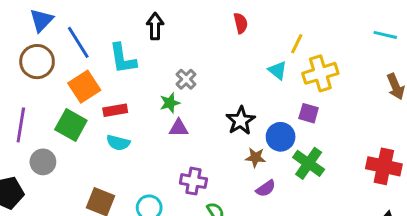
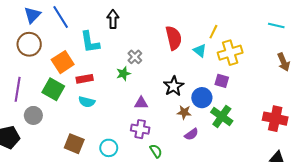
red semicircle: (241, 23) -> (174, 38), moved, size x1.6
blue line: (78, 42) -> (61, 17), moved
purple triangle: (179, 128) -> (141, 103), moved

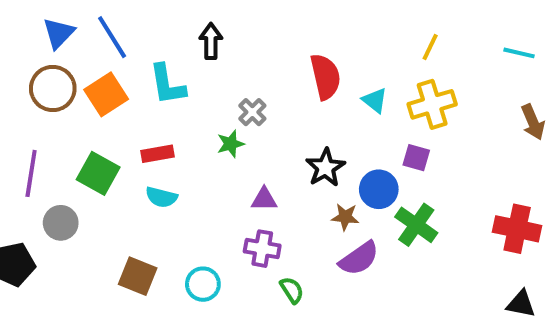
yellow line: (213, 32) -> (430, 47), moved
orange square: (63, 62) -> (106, 94), moved
purple semicircle: (191, 134) -> (359, 258), size x1.5

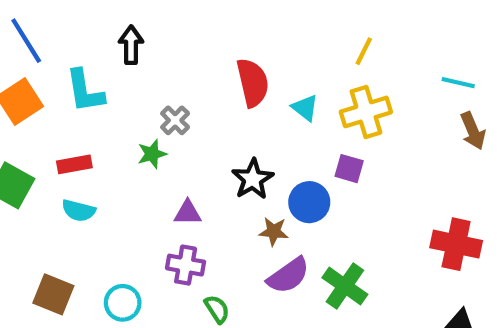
cyan line: (519, 53) -> (458, 83), moved
green cross: (416, 225) -> (345, 286), moved

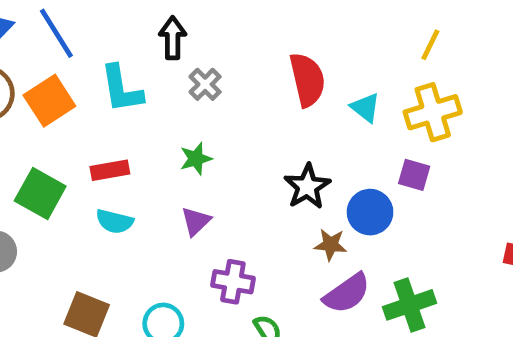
gray cross: (175, 120) -> (205, 84), moved
purple triangle: (188, 213) -> (196, 221), moved, turned -44
green cross: (345, 286) -> (409, 305), turned 36

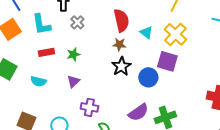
yellow cross: (433, 112) -> (175, 34), turned -30
red rectangle: (110, 170) -> (46, 52), moved
purple square: (414, 175) -> (167, 61), size x1.5
brown star: (331, 245) -> (119, 44), moved

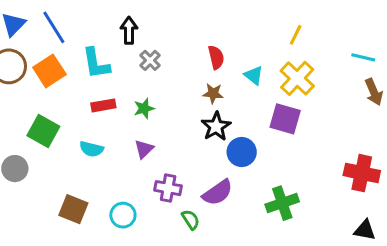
red semicircle: (121, 20) -> (216, 57), size x0.7
blue circle: (148, 77) -> (242, 152), moved
purple semicircle: (138, 112) -> (218, 193), moved

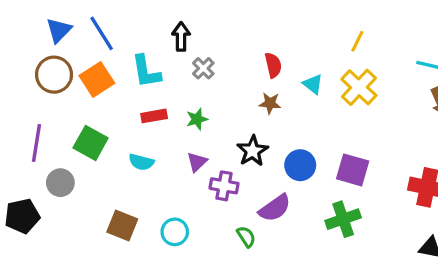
purple square: (285, 119) -> (353, 170), moved
black star: (216, 126) -> (253, 151), moved
purple cross: (168, 188) -> (224, 186), moved

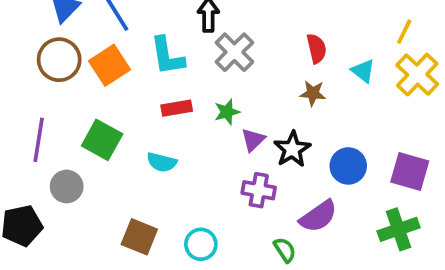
yellow line: (357, 41) -> (404, 32), moved
gray cross: (203, 68) -> (234, 52), size x1.5
purple triangle: (197, 162) -> (253, 140), moved

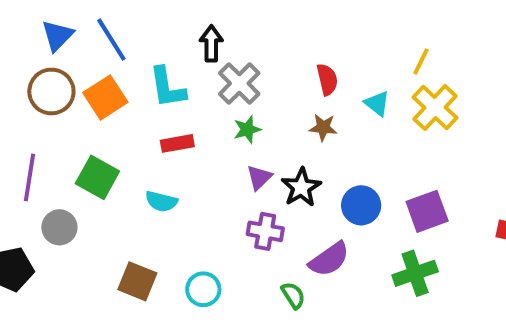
green star: (227, 112) -> (247, 129), moved
purple square: (410, 172) -> (427, 211), turned -36

